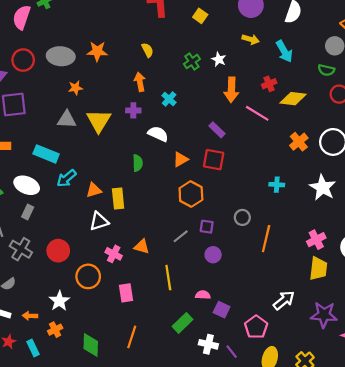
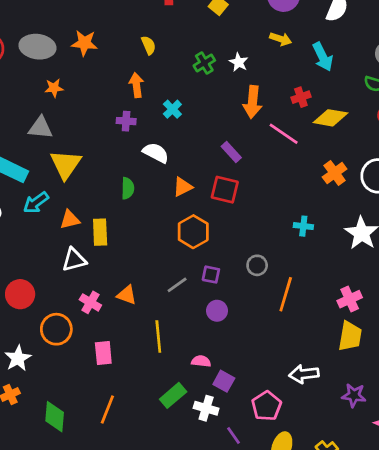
yellow triangle: (99, 121) -> (66, 164), moved
white arrow: (284, 300) -> (304, 374), turned -150
purple star: (324, 315) -> (354, 395), size x0.7
white cross: (208, 344) -> (206, 408), moved

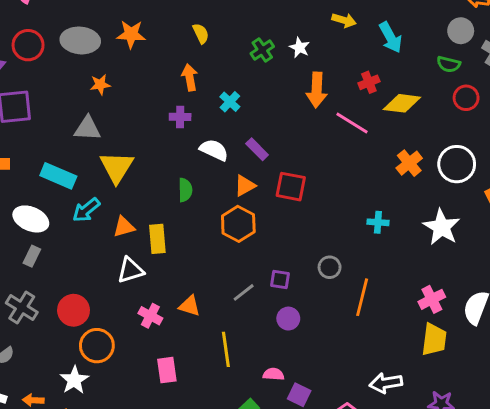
purple rectangle: (231, 152) -> (257, 149), moved
orange hexagon: (193, 232) -> (238, 224), moved
orange circle: (56, 329) -> (97, 346), moved

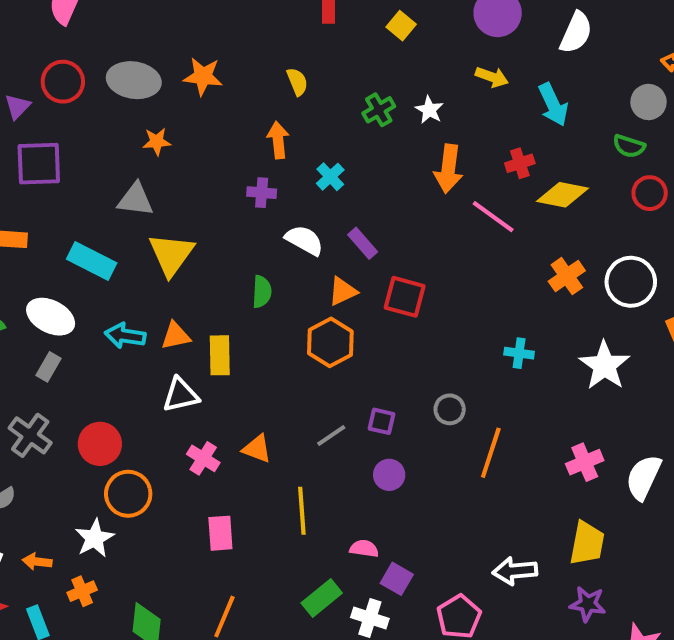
cyan arrow: (86, 210) -> (125, 336), moved, turned 44
yellow trapezoid: (434, 340) -> (587, 543), moved

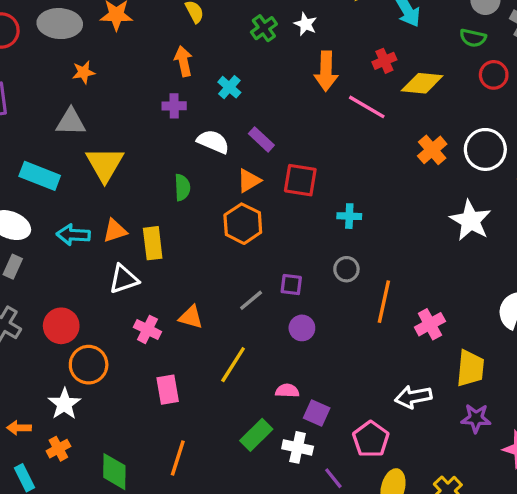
cyan cross: (519, 353) -> (349, 216), moved
pink cross: (585, 462) -> (430, 324), moved
yellow line: (302, 511) -> (233, 365), turned 42

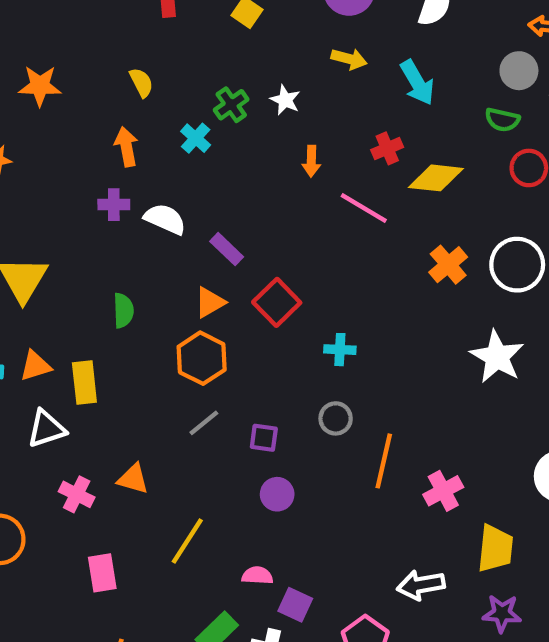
orange arrow: (326, 71) -> (311, 161), size x0.6
cyan cross: (229, 87) -> (196, 138), moved
white semicircle: (213, 142) -> (165, 219), moved
red square: (300, 180) -> (277, 302), turned 36
gray line: (251, 300) -> (204, 423), moved

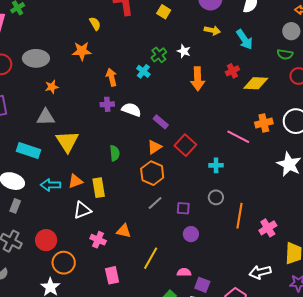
yellow semicircle: (141, 83) -> (95, 24), moved
orange star: (40, 86) -> (82, 51), moved
orange arrow: (311, 161) -> (198, 79), size x1.6
pink line: (364, 208) -> (238, 137), moved
orange cross: (448, 265) -> (264, 123), turned 30

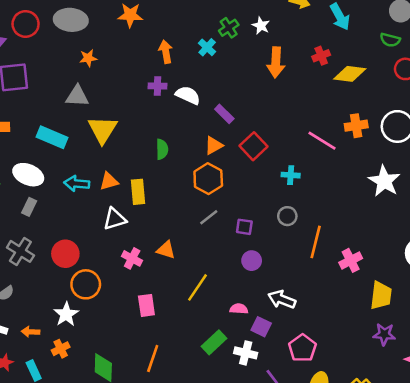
white arrow: (260, 272) -> (282, 299), moved, turned 30

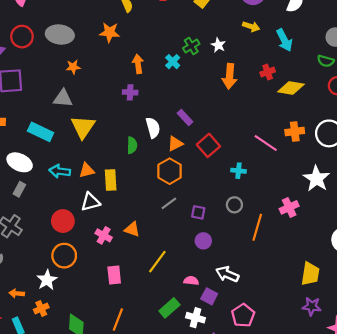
white semicircle: (188, 95) -> (153, 128), moved, turned 48
red circle: (65, 254) -> (63, 221), moved
pink cross: (351, 260) -> (289, 207), moved

